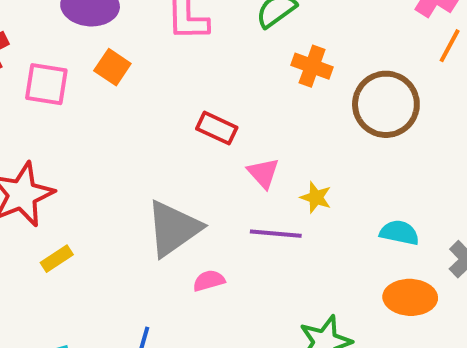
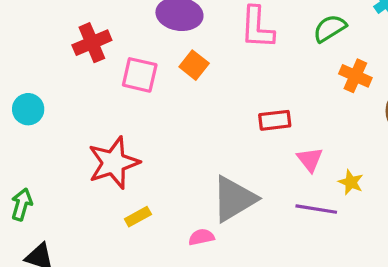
red rectangle: (217, 128) -> (275, 120), turned -36
pink semicircle: (209, 281) -> (201, 237), moved

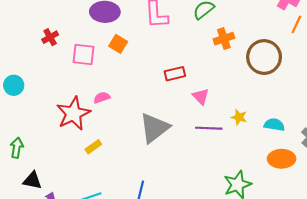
red cross: (92, 43) -> (50, 37), size x0.7
orange cross: (355, 76) -> (224, 39), turned -36
yellow star: (351, 182) -> (239, 117), moved
pink semicircle: (201, 237) -> (102, 98), moved

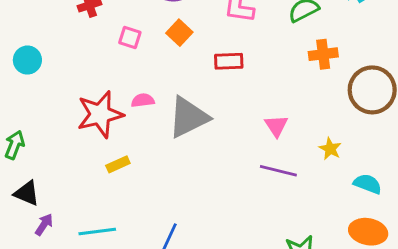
pink square: (84, 54) -> (130, 38), size x0.7
red rectangle: (175, 74) -> (229, 61), moved
yellow star: (239, 117) -> (330, 149), moved
gray triangle: (154, 128) -> (188, 117), moved

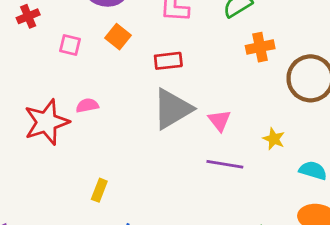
gray triangle: (188, 117) -> (172, 109), moved
yellow rectangle: (118, 164) -> (99, 190), moved, turned -40

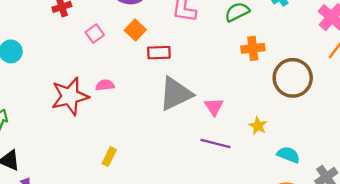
pink square: (70, 45) -> (95, 34), turned 36
red rectangle: (168, 61) -> (159, 53), moved

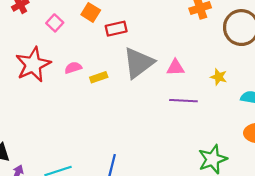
red star: (70, 96) -> (33, 65), moved
pink triangle: (214, 107) -> (175, 68), turned -48
yellow rectangle: (109, 157) -> (99, 77), moved, turned 56

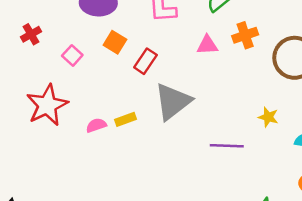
red rectangle: (116, 29) -> (145, 61), turned -42
pink semicircle: (73, 68) -> (96, 125), moved
pink triangle: (175, 68) -> (207, 45), moved

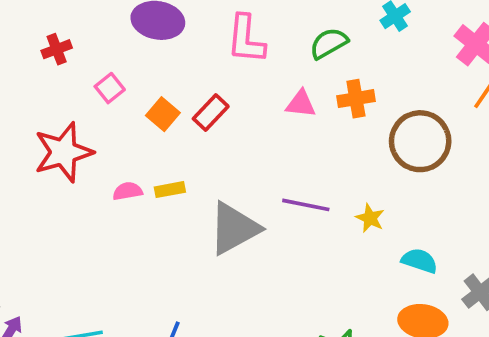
orange square: (115, 42) -> (163, 114), moved
gray triangle: (173, 102) -> (234, 228), moved
purple line: (227, 146) -> (306, 205), moved

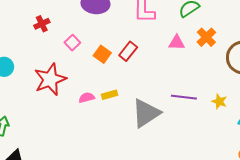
orange cross: (356, 99) -> (206, 37), turned -30

